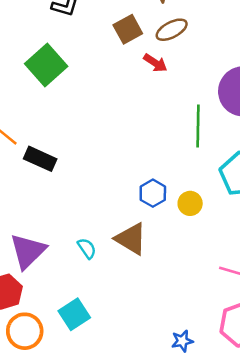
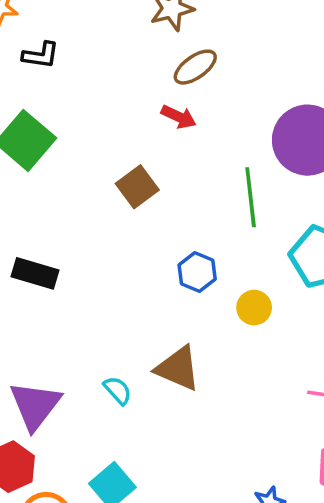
brown square: (128, 29) -> (137, 187), moved
blue hexagon: (153, 193) -> (197, 272), moved

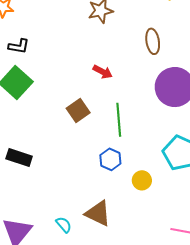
black L-shape: (41, 55) -> (19, 46), moved
brown ellipse: (195, 67) -> (153, 41), moved, turned -65
green line: (251, 197) -> (119, 120), moved

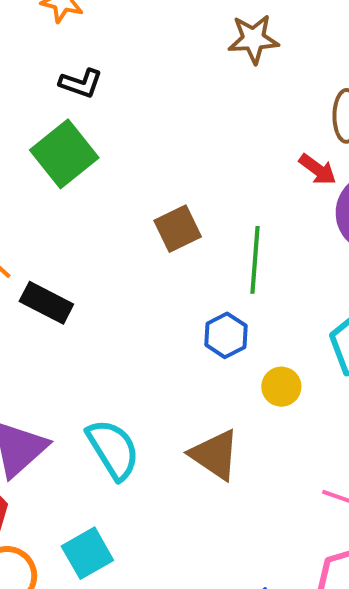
red arrow: (103, 72) -> (318, 169), moved
brown triangle: (98, 213) -> (215, 455), moved
cyan semicircle: (64, 225) -> (113, 449), size x1.8

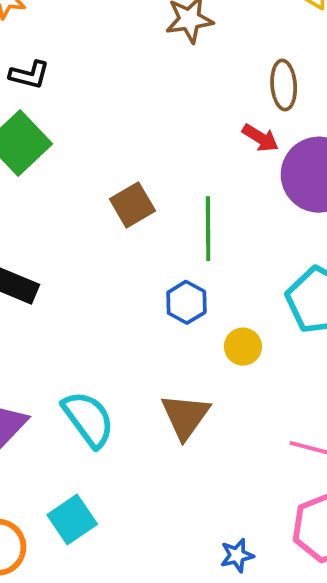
brown triangle: (215, 455) -> (185, 416), turned 36

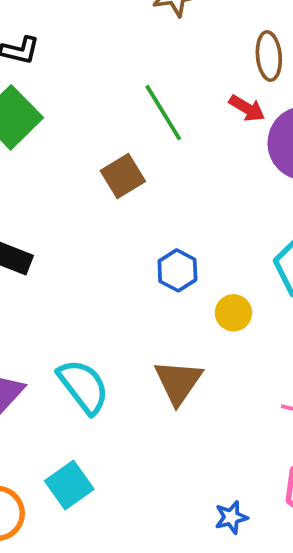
green line: (208, 229) -> (163, 113), moved, turned -30

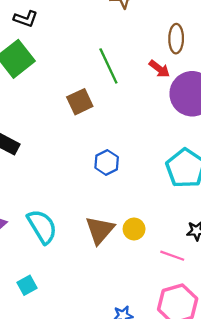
yellow circle: (233, 313) -> (134, 229), moved
cyan square: (69, 485) -> (27, 285), size x0.7

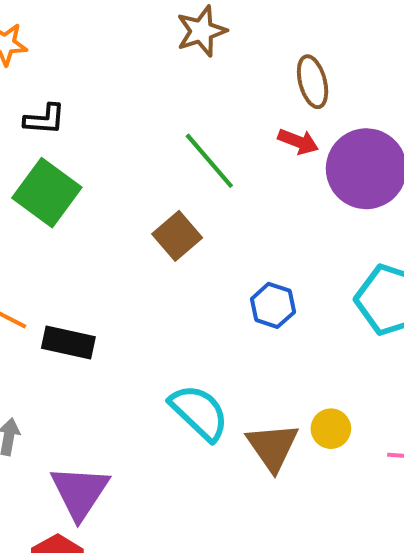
blue hexagon: (107, 162) -> (273, 305), moved
cyan semicircle: (42, 226) -> (199, 412), moved

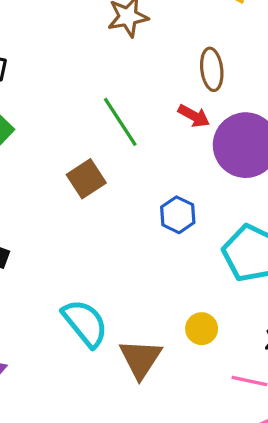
blue hexagon: (273, 305) -> (178, 215), moved
yellow circle: (331, 429) -> (202, 329), moved

